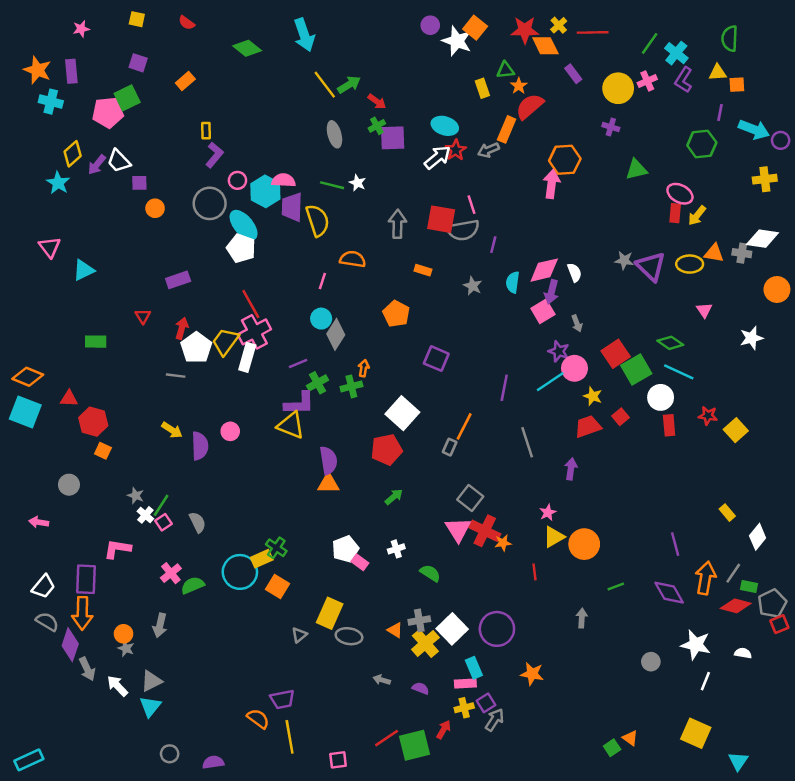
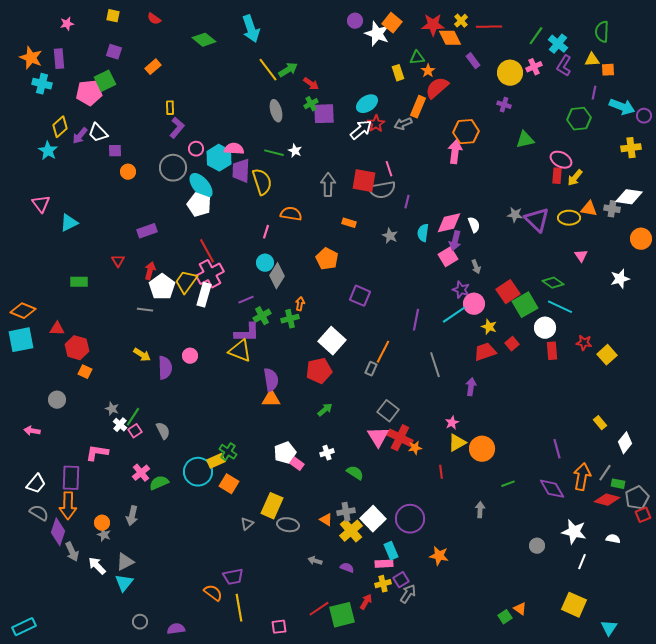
cyan ellipse: (445, 126) -> (367, 104), turned -50
cyan square: (25, 412) -> (21, 340), turned -32

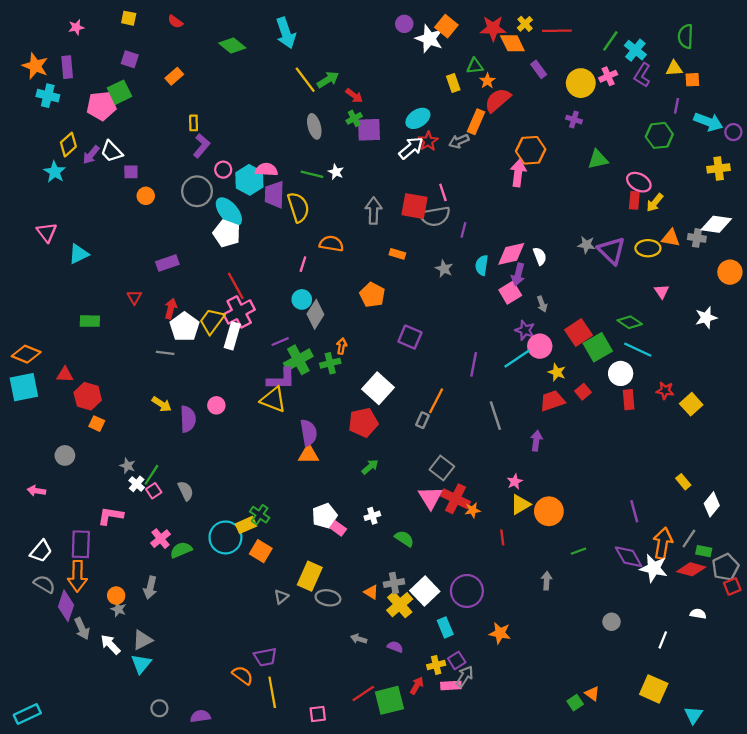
green cross: (262, 316) -> (298, 360), size x1.4
white star: (574, 532) -> (654, 568), moved
pink rectangle: (384, 564) -> (451, 685), moved

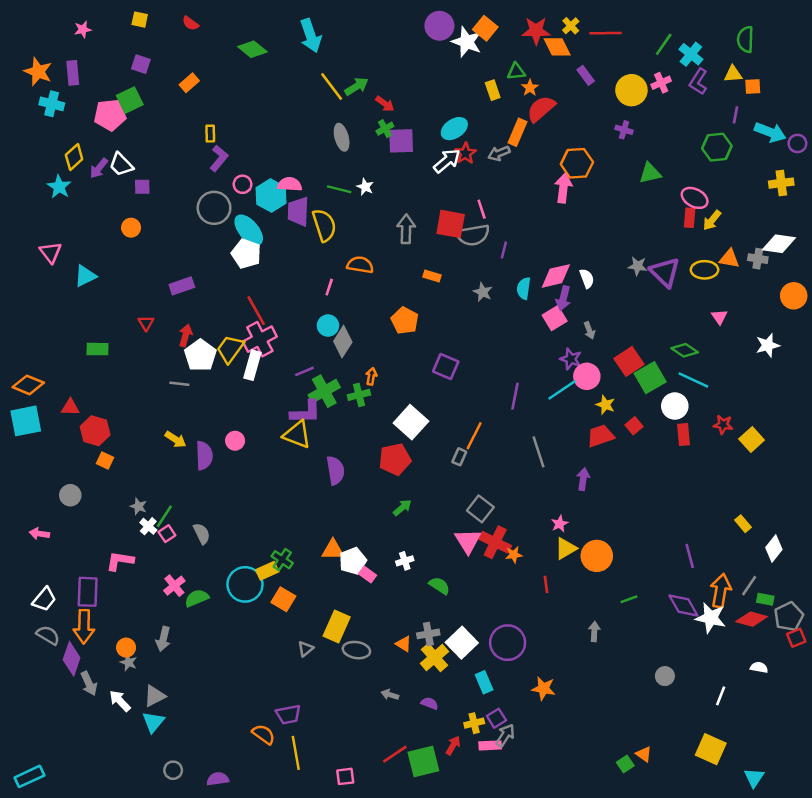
purple circle: (404, 24) -> (439, 26), size x1.5
orange circle: (146, 196) -> (131, 228), moved
orange triangle: (309, 454) -> (333, 550), moved

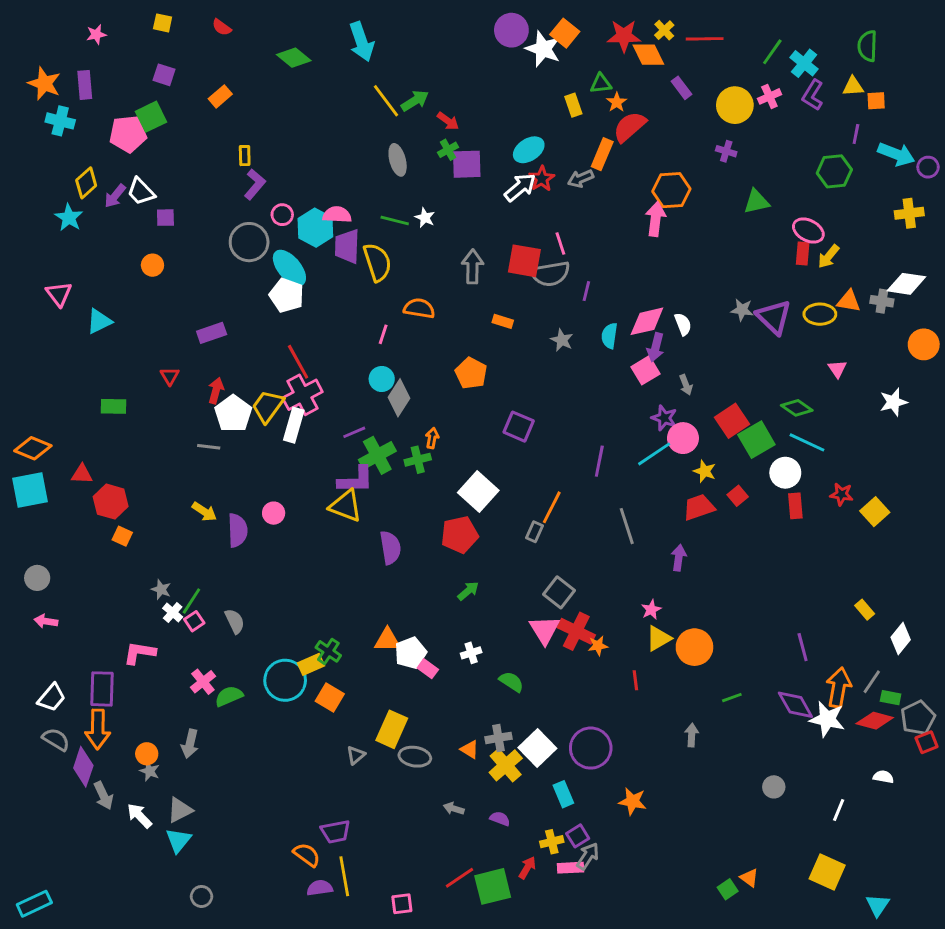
gray circle: (70, 495) -> (37, 578), moved
purple semicircle: (218, 779) -> (320, 888), moved

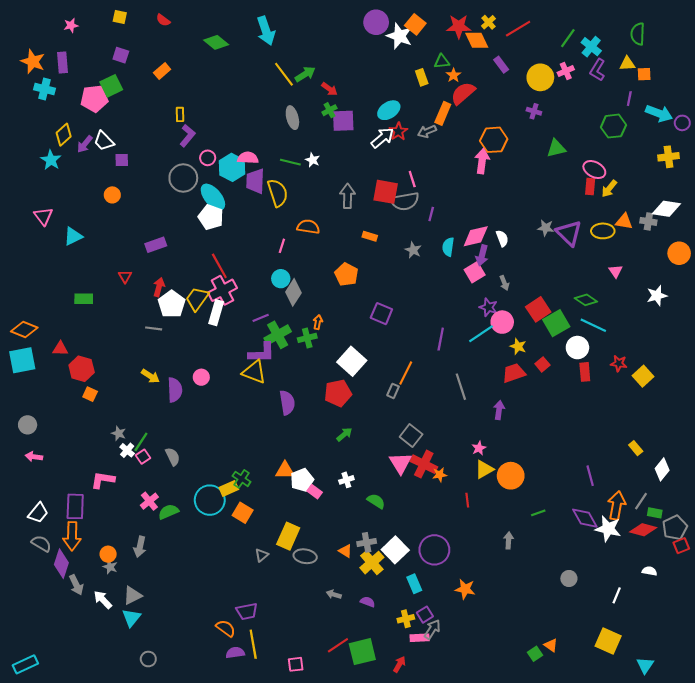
red line: (705, 39) -> (518, 29), turned -30
red arrow: (527, 868) -> (399, 664), moved

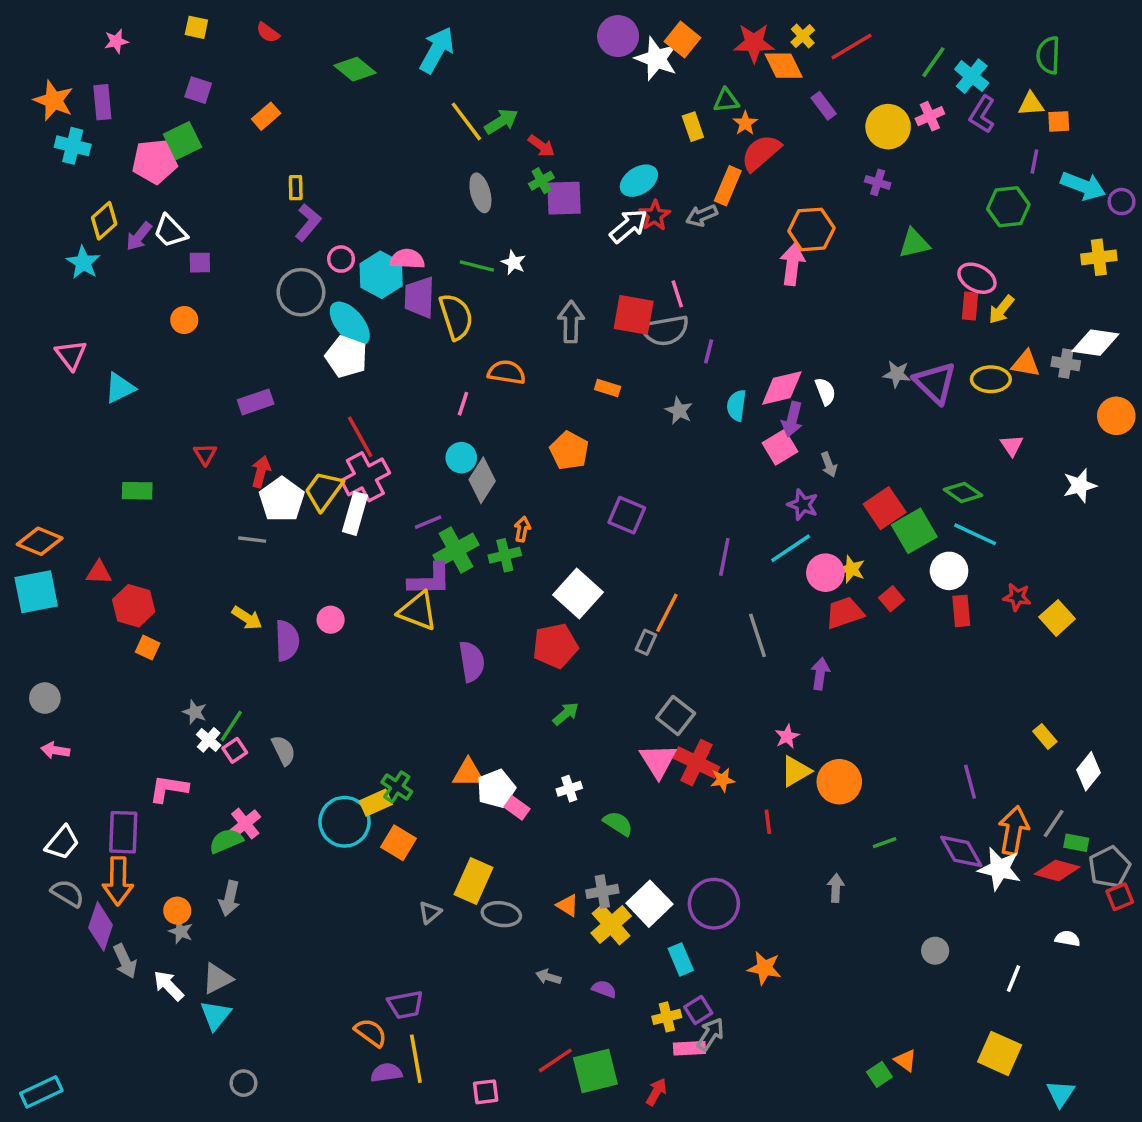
cyan arrow: (266, 31) -> (437, 50), turned -132
pink circle: (502, 322) -> (825, 573), moved
green semicircle: (168, 512) -> (226, 841), moved

